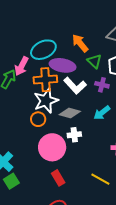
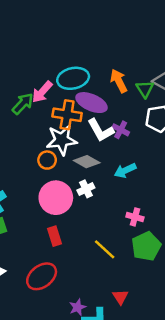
green triangle: (94, 61) -> (145, 89), moved
purple cross: (102, 85) -> (121, 130), moved
white cross: (74, 135) -> (86, 189), turned -32

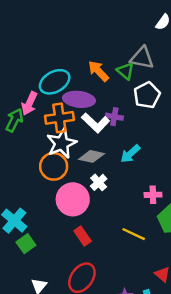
orange circle: (47, 160) -> (54, 166), size x1.5

